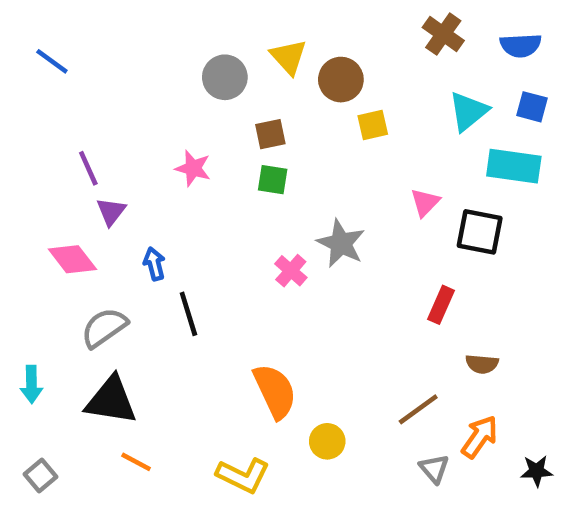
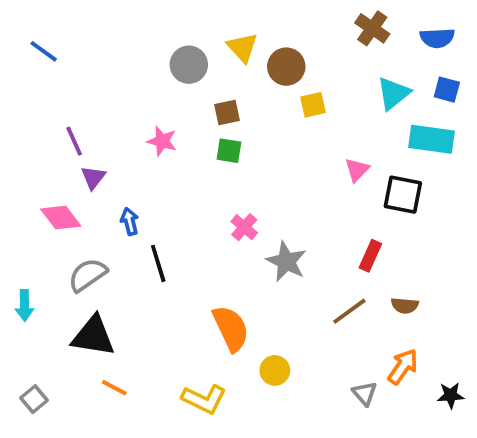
gray star: (341, 243) -> (286, 262), moved
cyan arrow: (31, 384) -> (24, 305), moved
brown line: (418, 409) -> (349, 311), moved

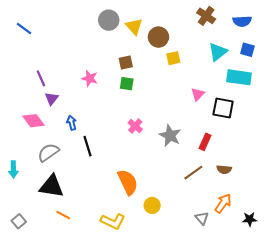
gray circle: (189, 65) -> (109, 20), moved
gray star: (286, 262) -> (170, 136), moved

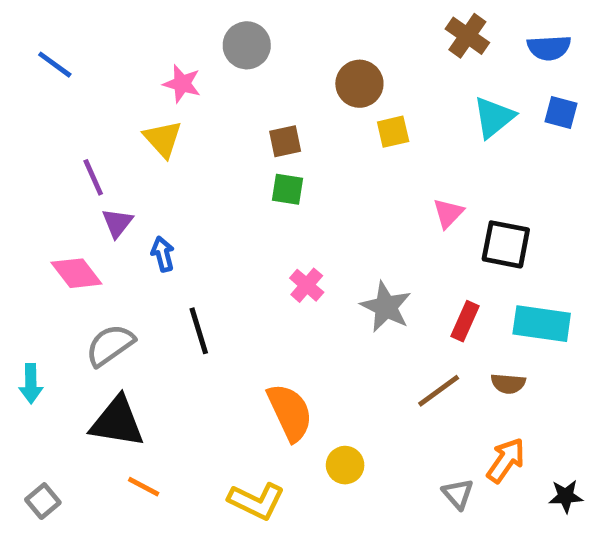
yellow triangle: (134, 26) -> (163, 139), moved
cyan rectangle: (239, 77) -> (542, 324), moved
pink star: (90, 78) -> (182, 84), moved
blue arrow: (72, 123) -> (163, 254), moved

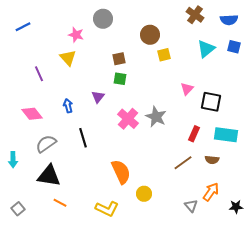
blue line: (55, 65) -> (23, 27), turned -63
purple triangle: (117, 223) -> (98, 97), moved
pink cross: (307, 285) -> (128, 119), size x1.5
gray star: (386, 307) -> (156, 117), moved

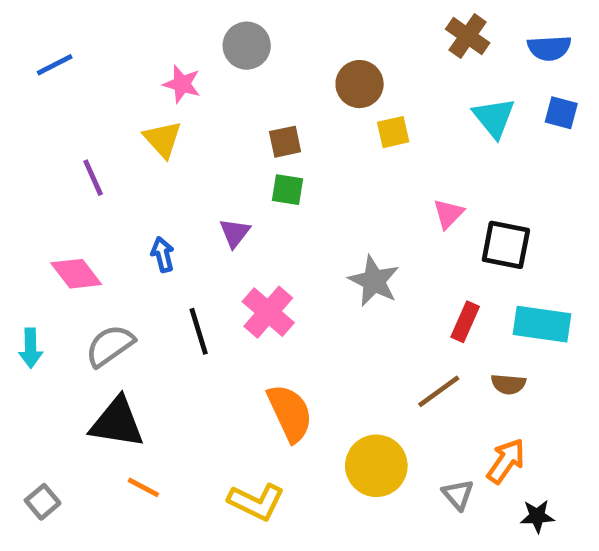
cyan triangle: (206, 49) -> (494, 118), turned -30
pink cross: (128, 119) -> (268, 312), moved
cyan arrow: (13, 160) -> (31, 348), moved
yellow circle: (144, 194) -> (376, 466), moved, size x1.6
black star: (236, 207) -> (537, 516), moved

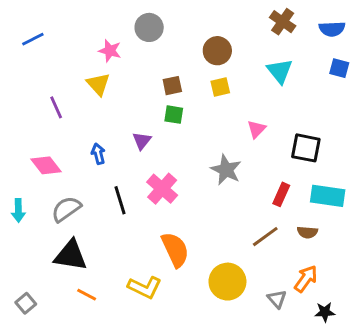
cyan triangle: (494, 118) -> (280, 71), moved
yellow square: (393, 132) -> (220, 87), moved
pink triangle: (448, 214) -> (257, 129), moved
yellow L-shape: (256, 502) -> (145, 287), moved

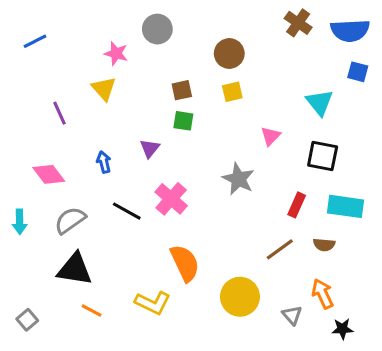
blue semicircle: (332, 29) -> (350, 31), size x1.4
cyan triangle: (280, 71) -> (320, 102), moved
black line: (120, 200) -> (127, 211), turned -44
orange arrow: (306, 279) -> (323, 294), turned -60

